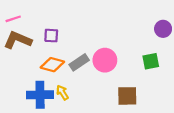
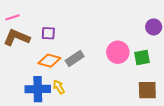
pink circle: (105, 60) -> (118, 52), moved
brown square: (127, 96) -> (147, 90), moved

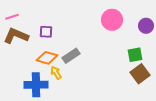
pink circle: (118, 52) -> (112, 20), moved
yellow arrow: (59, 87) -> (56, 73), moved
brown square: (147, 90) -> (140, 74), moved, turned -36

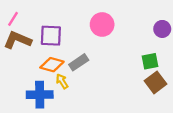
pink line: (12, 17) -> (13, 19), turned -40
pink circle: (112, 20) -> (102, 24), moved
purple square: (46, 32) -> (51, 36), size x1.5

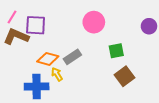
purple square: (51, 36) -> (36, 25), moved
green square: (150, 61) -> (116, 51), moved
brown square: (156, 82) -> (124, 76), moved

